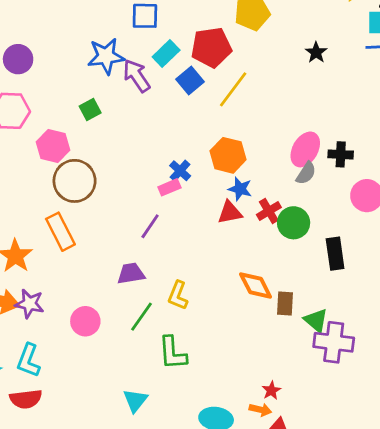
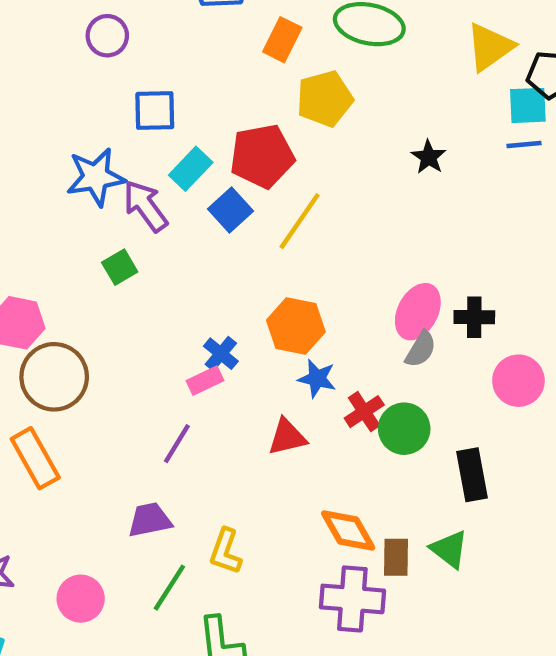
green square: (90, 110) -> (120, 267), moved
red triangle: (230, 212) -> (287, 437), moved
green triangle: (316, 320) -> (449, 549), moved
purple cross: (334, 342) -> (352, 599), moved

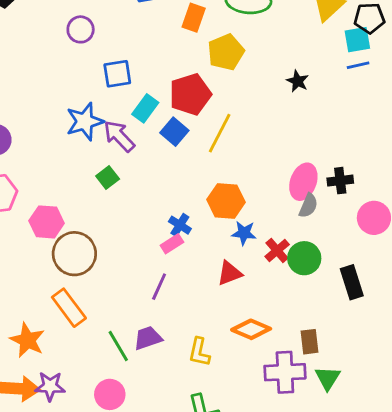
orange diamond: (348, 531) -> (251, 329), moved, turned -30
green triangle: (449, 549) -> (328, 378), moved, turned 32
green line: (169, 588) -> (118, 346), moved, turned -56

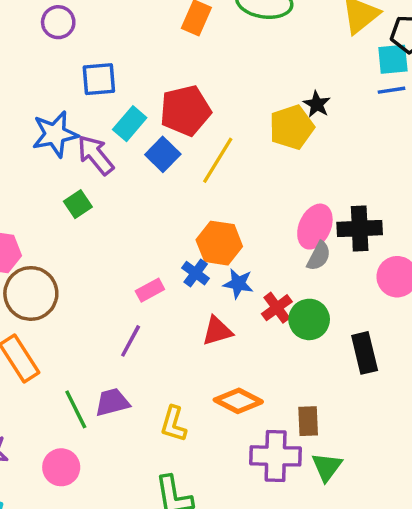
yellow pentagon: (226, 52) -> (292, 127), moved
black cross: (340, 181) -> (360, 229), size x1.4
blue cross: (180, 225) -> (196, 273), moved

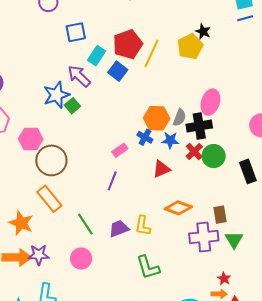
blue star: (55, 134) -> (56, 95), moved
yellow line: (218, 160) -> (152, 53), moved
black cross: (360, 229) -> (199, 126), moved
gray semicircle: (319, 256) -> (180, 118), moved
purple trapezoid: (112, 402) -> (119, 229), moved

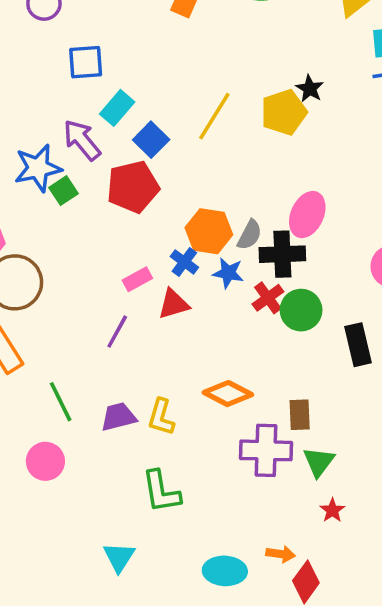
red pentagon: (128, 44) -> (133, 187), moved
red triangle: (161, 169) -> (174, 304), moved
red star: (224, 279) -> (332, 510), moved

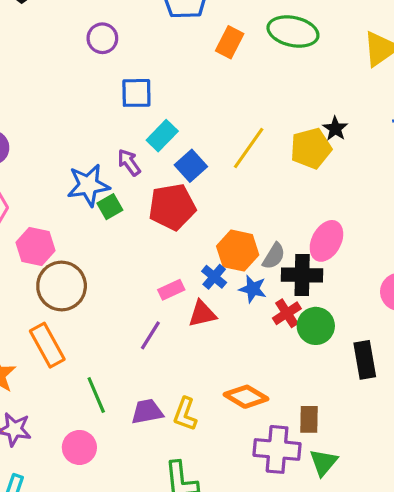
purple arrow: (82, 140) -> (129, 162), size x0.7

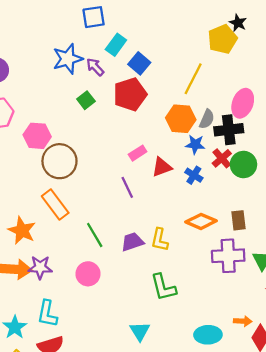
yellow line: (249, 148) -> (193, 79), moved
blue star: (88, 185) -> (68, 59), moved
blue cross: (214, 277) -> (194, 175), moved
purple line: (150, 335) -> (127, 187), turned -50
brown rectangle: (309, 419) -> (238, 220), moved

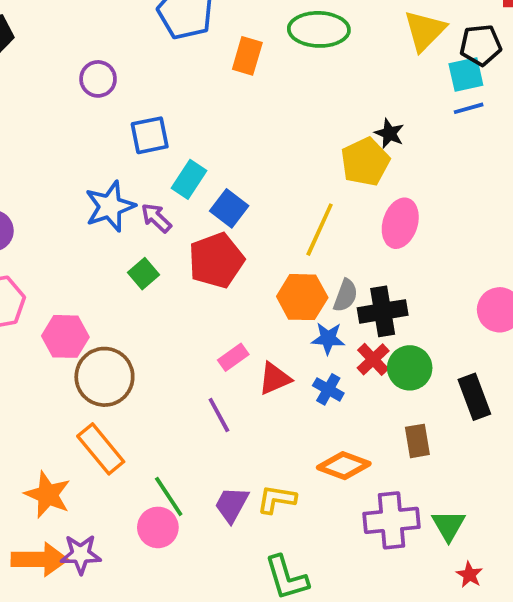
pink ellipse: (243, 103) -> (400, 223), moved
brown rectangle: (238, 220) -> (417, 441), moved
yellow L-shape: (160, 240) -> (277, 499), turned 90
purple trapezoid: (132, 242) -> (232, 505), turned -40
pink circle: (88, 274) -> (158, 527), moved

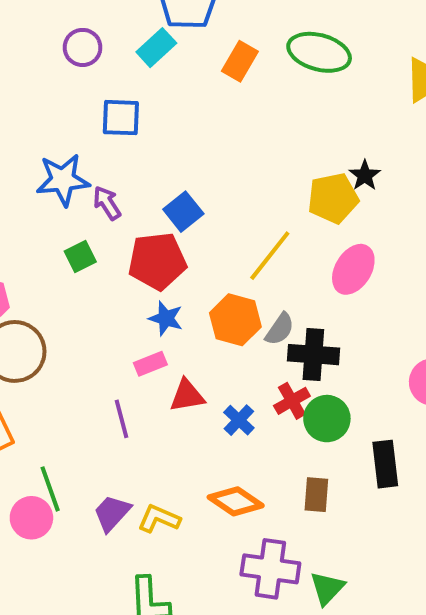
cyan rectangle: (189, 179) -> (156, 48), moved
blue star: (328, 338) -> (166, 318), moved

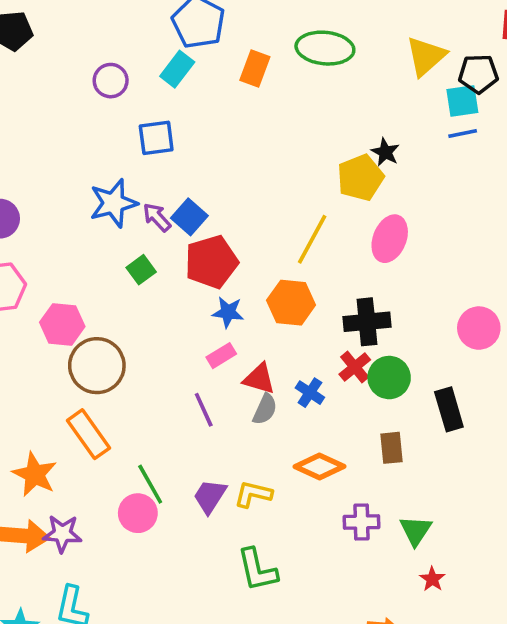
blue square: (183, 212) -> (189, 217), moved
gray semicircle: (280, 329) -> (265, 409), moved
red triangle: (187, 396) -> (259, 379), turned 36
purple cross: (270, 569) -> (362, 522), size x0.7

